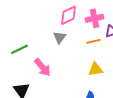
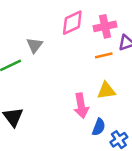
gray triangle: (59, 37) -> (35, 45), moved
pink arrow: (42, 67) -> (81, 106), moved, turned 30

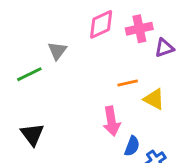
orange line: (104, 55) -> (128, 83), moved
yellow triangle: (106, 91) -> (154, 99), moved, turned 36

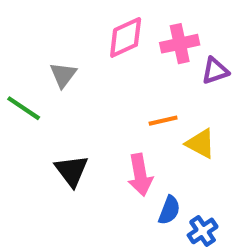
green line: (29, 74) -> (24, 108), turned 60
black triangle: (32, 134) -> (71, 171), moved

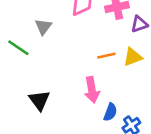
yellow triangle: (201, 144) -> (133, 57), moved, turned -48
black triangle: (71, 171) -> (39, 100), moved

